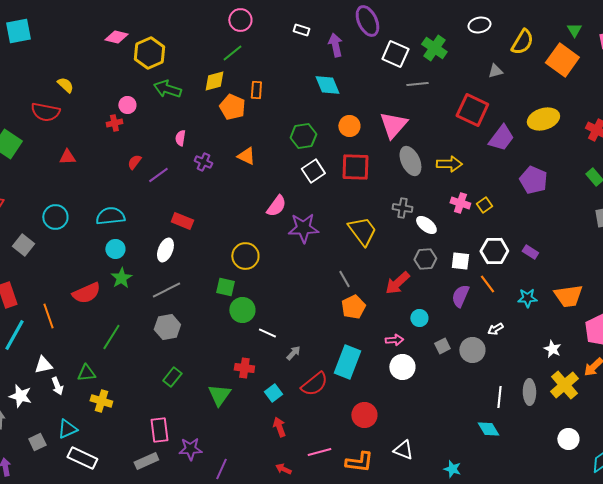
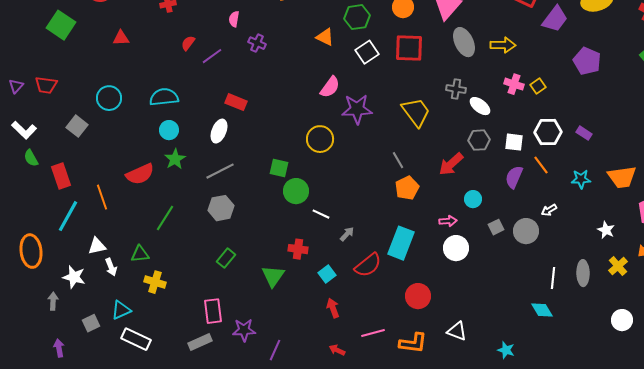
orange triangle: (246, 156) -> (325, 37), moved
yellow circle: (245, 256) -> (320, 139), moved
yellow cross: (564, 385) -> (618, 266), size x0.7

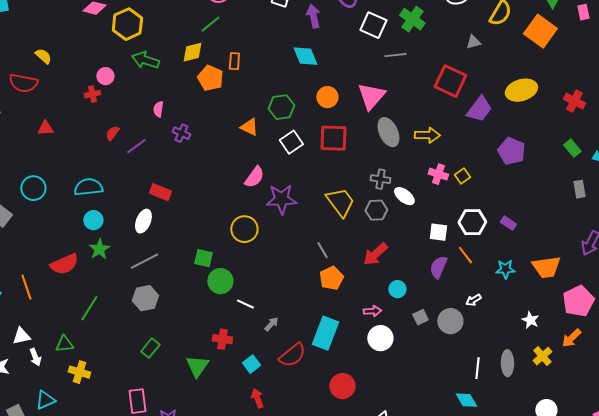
gray hexagon: (479, 140) -> (376, 210), moved

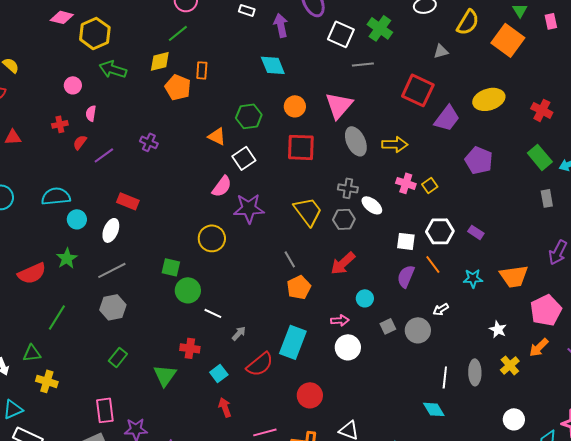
red cross: (92, 94) -> (60, 124), moved
pink semicircle: (158, 109) -> (91, 113), moved
white square: (291, 142) -> (244, 158), moved
green rectangle: (572, 148) -> (540, 157), size x1.4
cyan circle: (93, 220) -> (77, 219), moved

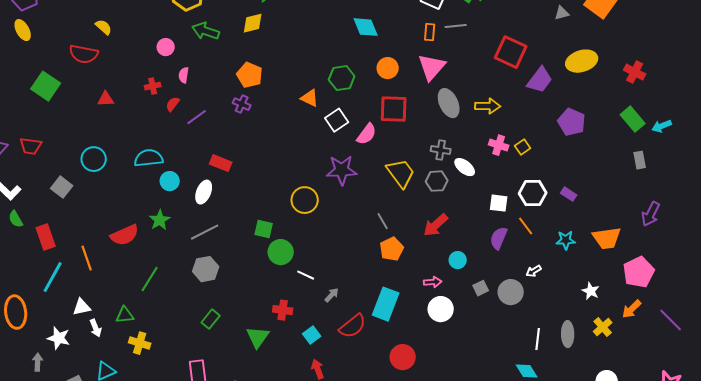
gray triangle: (441, 51) -> (562, 13), moved
orange rectangle: (202, 70) -> (430, 32), moved
orange pentagon: (178, 87) -> (250, 75), moved
pink semicircle: (222, 186) -> (367, 134), moved

